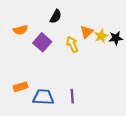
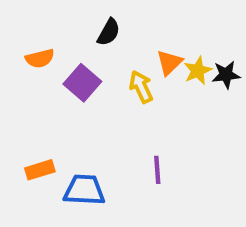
purple line: (72, 96) -> (157, 170), moved

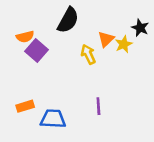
black semicircle: (109, 32) -> (68, 20), size x1.5
black star: (226, 75) -> (140, 28), moved, turned 30
purple square: (82, 83) -> (36, 51), moved

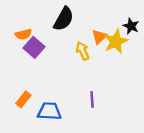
yellow star: (124, 44) -> (116, 41), size x1.5
orange rectangle: (25, 106) -> (23, 99), turned -35

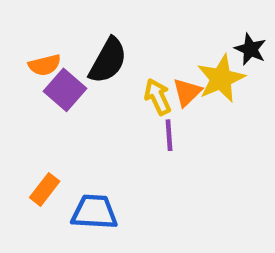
black semicircle: (64, 19) -> (108, 61), moved
orange triangle: (99, 37) -> (187, 92), moved
purple line: (92, 99) -> (169, 135), moved

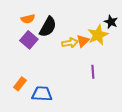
orange semicircle: (45, 65) -> (28, 19), moved
yellow arrow: (158, 97) -> (70, 43), turned 105
purple line: (169, 135) -> (93, 72), moved

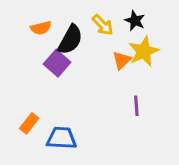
black star: (111, 22) -> (135, 21), moved
purple square: (29, 40) -> (57, 63), moved
yellow arrow: (70, 43) -> (103, 25), moved, turned 56

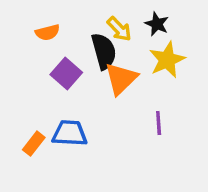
black semicircle: (70, 40) -> (104, 51), moved, turned -44
orange triangle: (122, 60) -> (121, 79), moved, size x1.5
blue trapezoid: (61, 138) -> (70, 133), moved

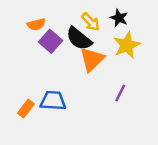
black semicircle: (104, 51) -> (79, 39), turned 144
purple square: (66, 73) -> (50, 41), moved
purple line: (159, 123) -> (120, 93), turned 30

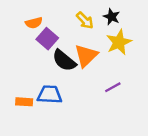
black semicircle: (79, 39) -> (64, 60), moved
purple line: (120, 93) -> (113, 87), turned 35
orange rectangle: (26, 108) -> (24, 102), turned 56

